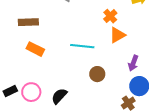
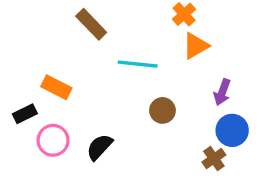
brown rectangle: (28, 22) -> (91, 24), moved, turned 48
orange rectangle: (35, 49) -> (56, 87), moved
black rectangle: (10, 91) -> (25, 114), moved

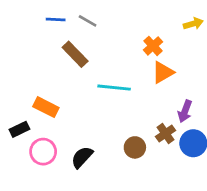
brown circle: (162, 110) -> (135, 147), moved
brown cross: (214, 159) -> (165, 134), moved

